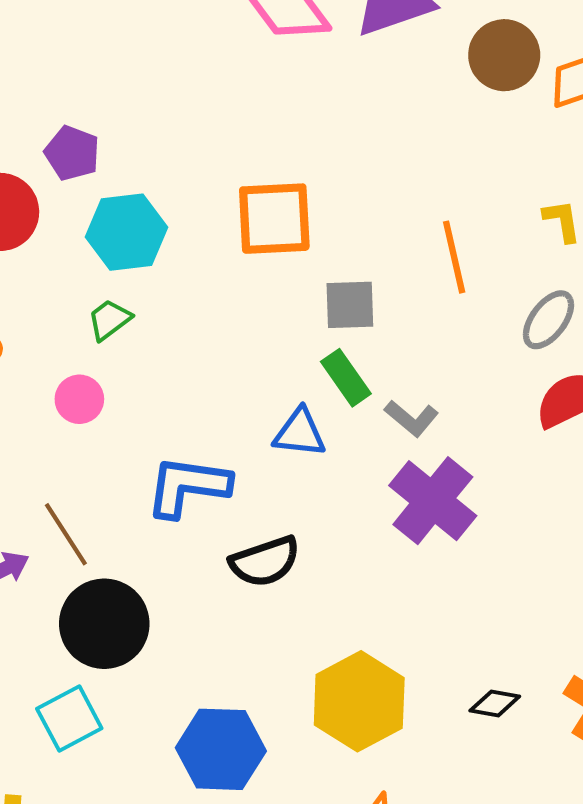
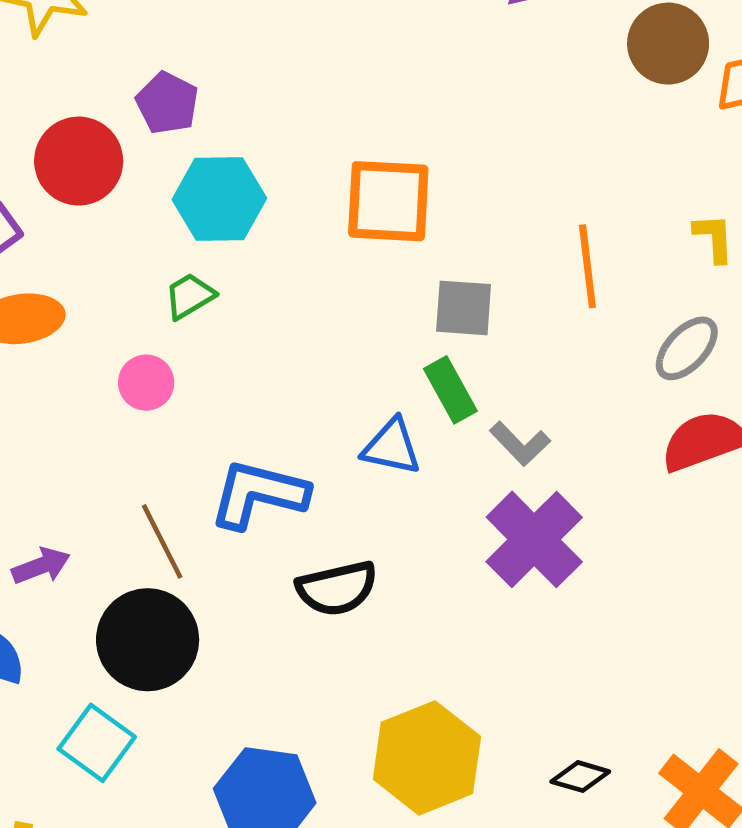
brown line: (66, 534) -> (162, 541), moved
cyan square: (69, 719) -> (97, 743), turned -32

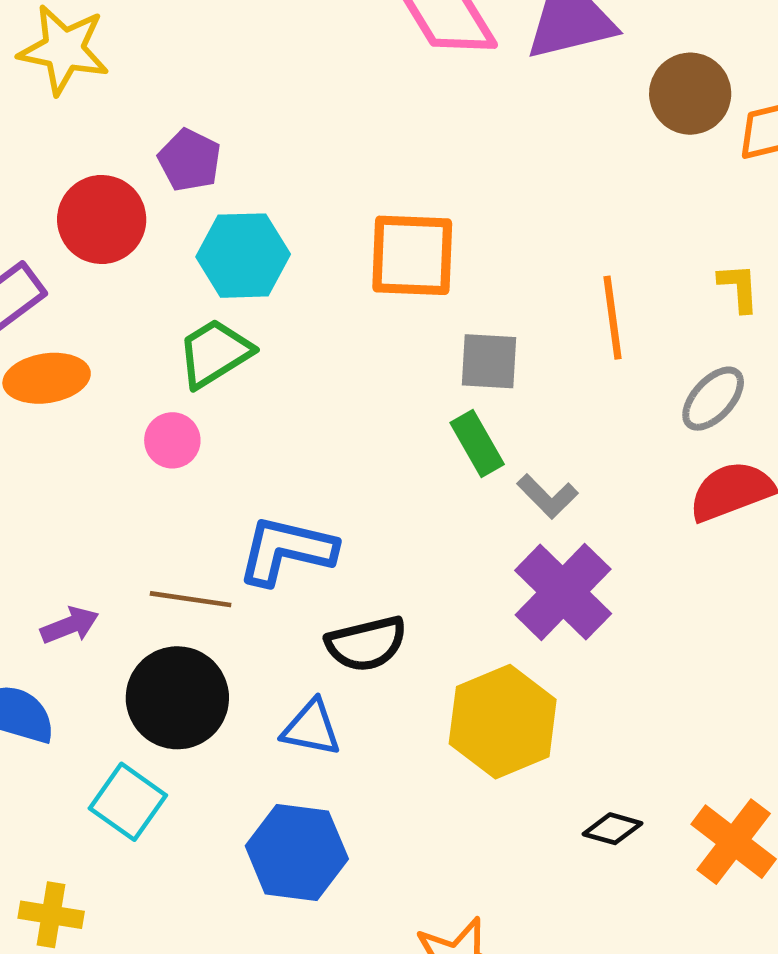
green trapezoid: (190, 296) -> (215, 353), size x1.5
blue triangle: (392, 447) -> (311, 728), moved
brown line: (162, 541) -> (191, 599), turned -54
yellow hexagon: (427, 758) -> (503, 722), moved

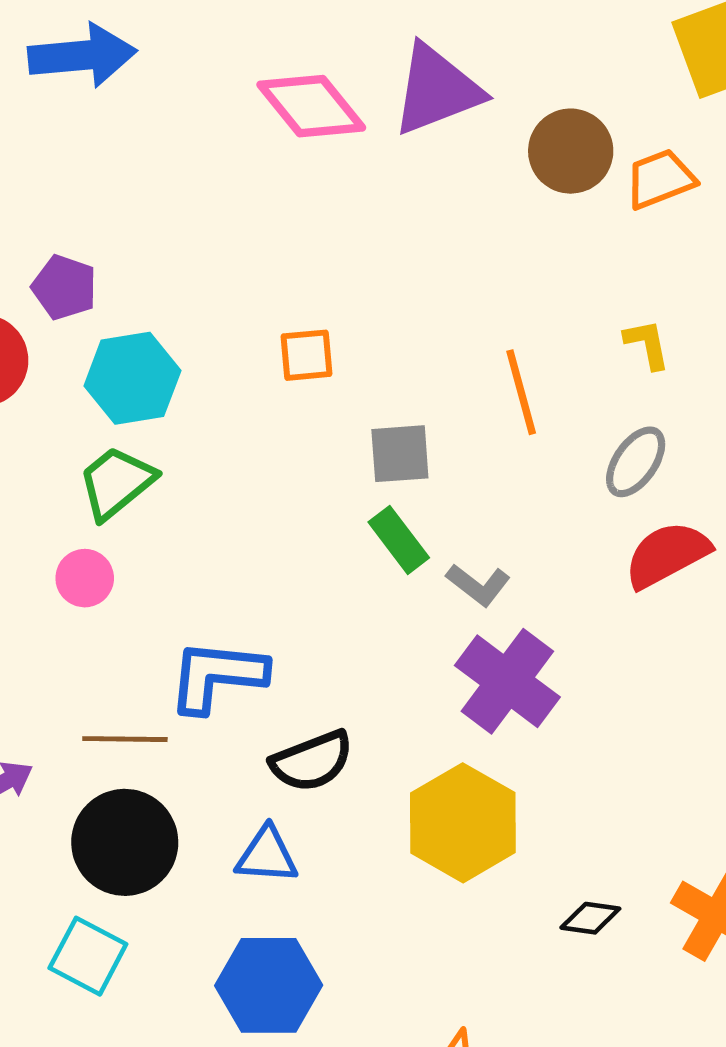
orange square: (412, 255) -> (307, 355), size x0.6

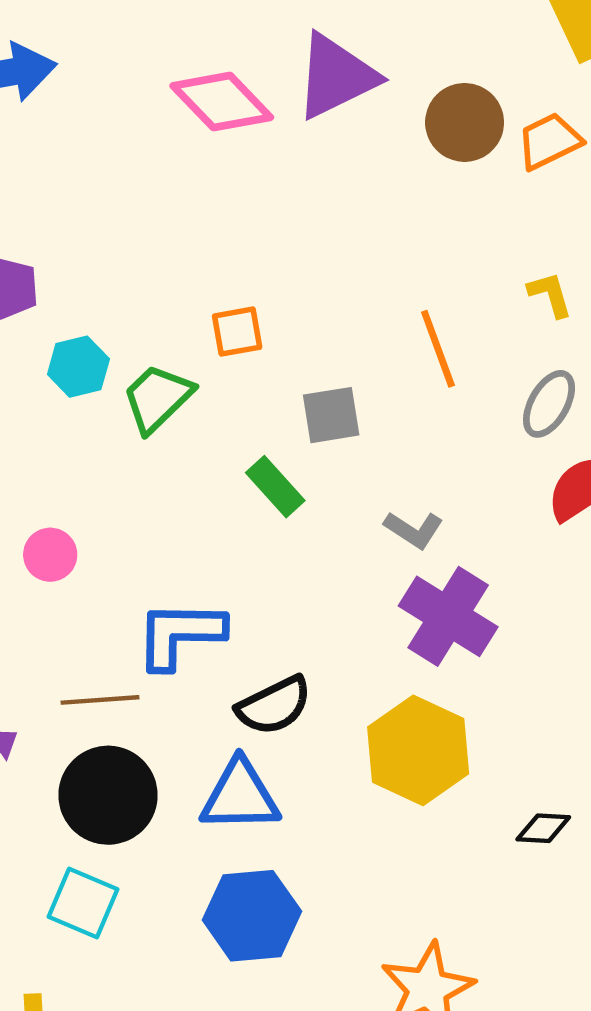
cyan hexagon: (132, 378) -> (78, 367), size x0.7
green trapezoid: (116, 483) -> (157, 398), moved
green rectangle: (399, 540) -> (275, 487), moved
blue triangle: (267, 855) -> (240, 796), size x1.4

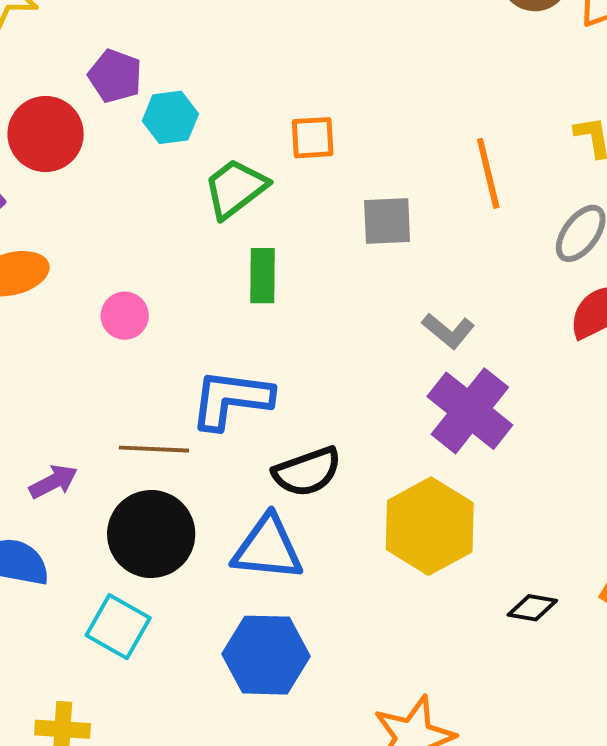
cyan hexagon: (78, 367) -> (170, 117), moved
green rectangle: (275, 487) -> (263, 276), moved, turned 36

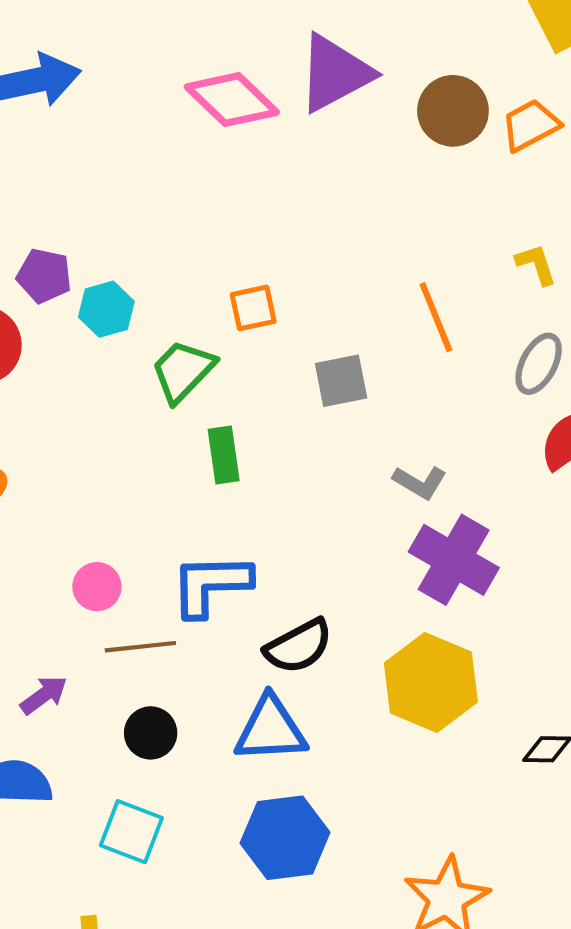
pink circle: (125, 316) -> (97, 587), moved
black circle: (151, 534) -> (151, 733), size x0.6

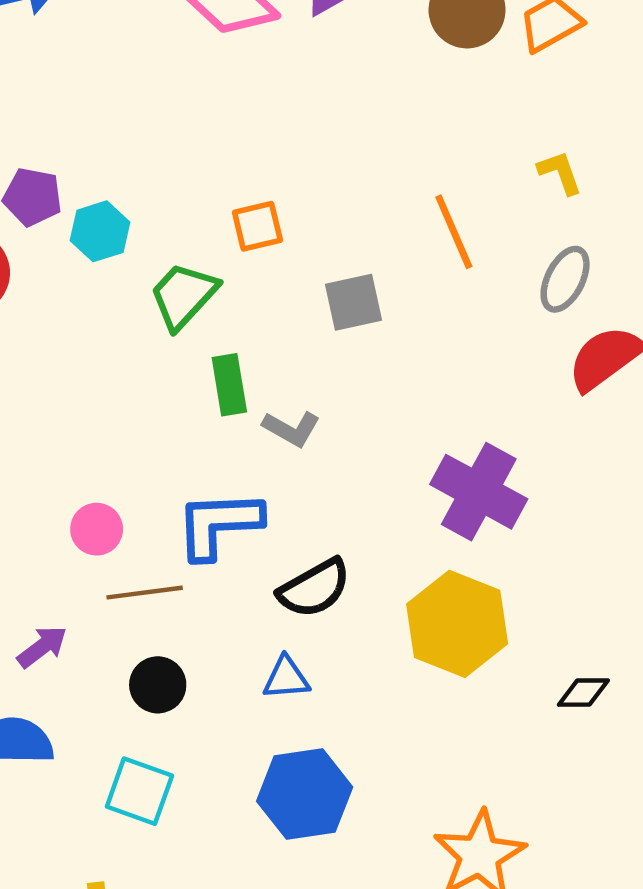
gray L-shape: (420, 482) -> (291, 429), moved
blue triangle: (270, 729) -> (286, 678), size x0.6

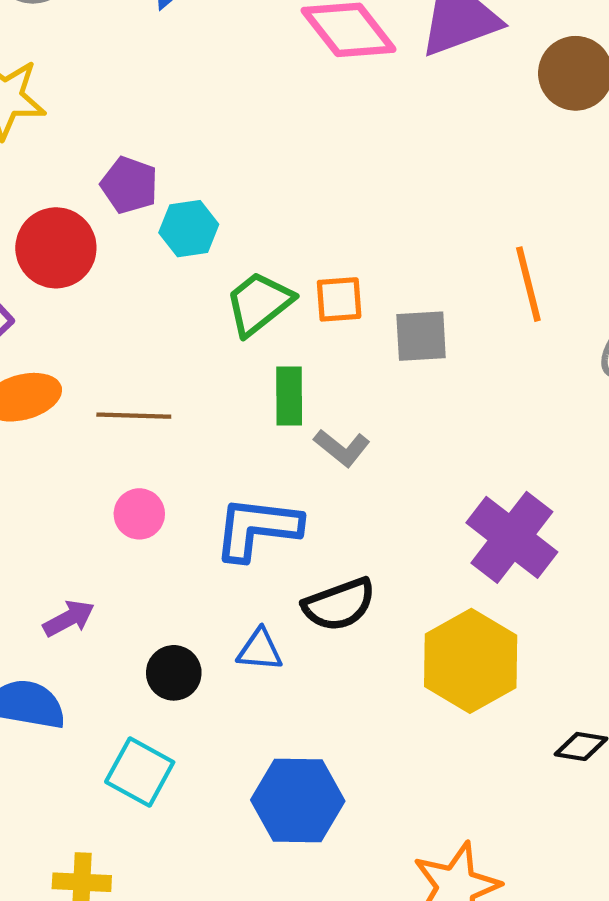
orange square: (257, 226) -> (339, 299), moved
brown line: (145, 593) -> (134, 416), moved
blue triangle: (286, 678) -> (260, 650), moved

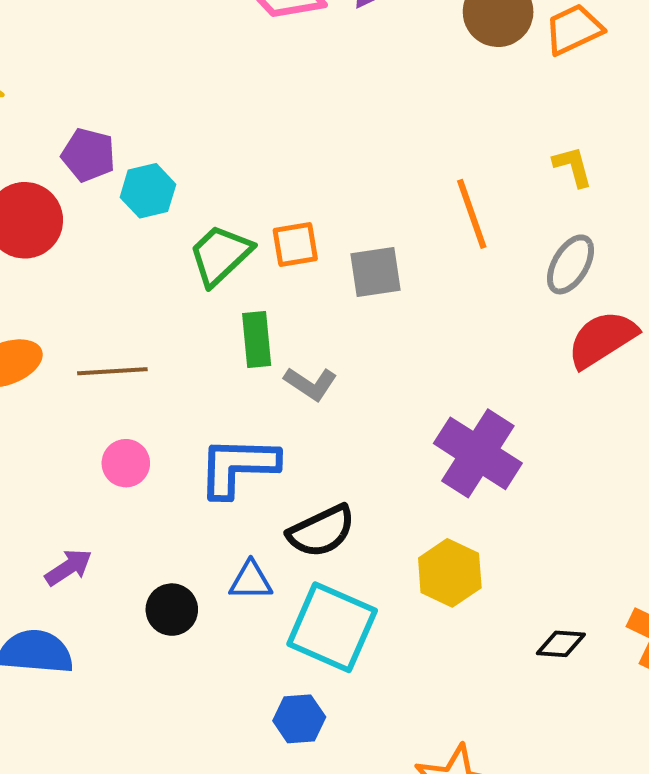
yellow hexagon: (471, 661) -> (450, 573), size x0.7
cyan square: (140, 772) -> (332, 627), moved, size x1.4
blue hexagon: (298, 800) -> (299, 719), size x0.6

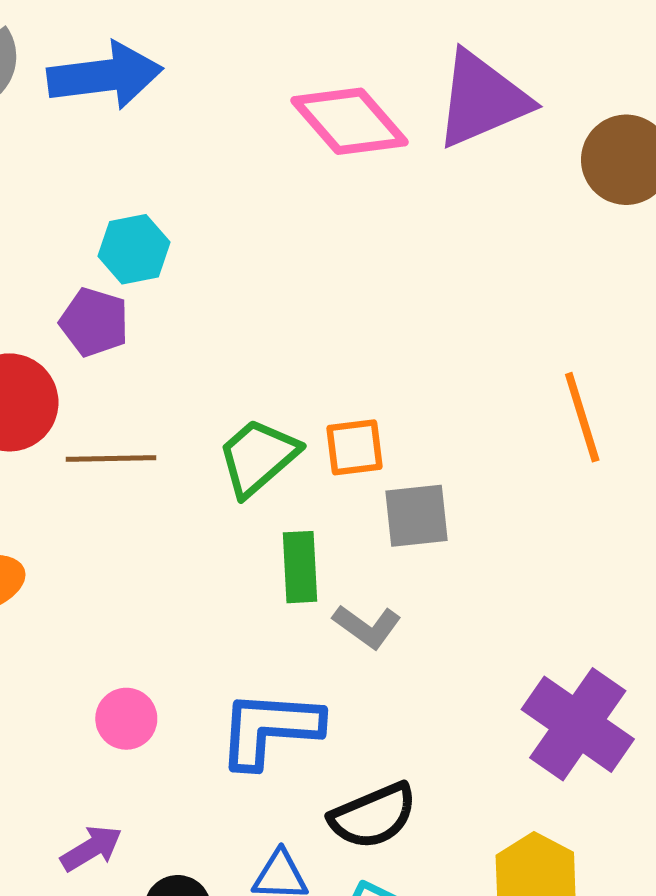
cyan hexagon: (148, 191) -> (134, 249), moved
gray square: (375, 272) -> (416, 516), moved
brown line: (112, 371) -> (111, 459), moved
purple arrow: (69, 567) -> (91, 848), moved

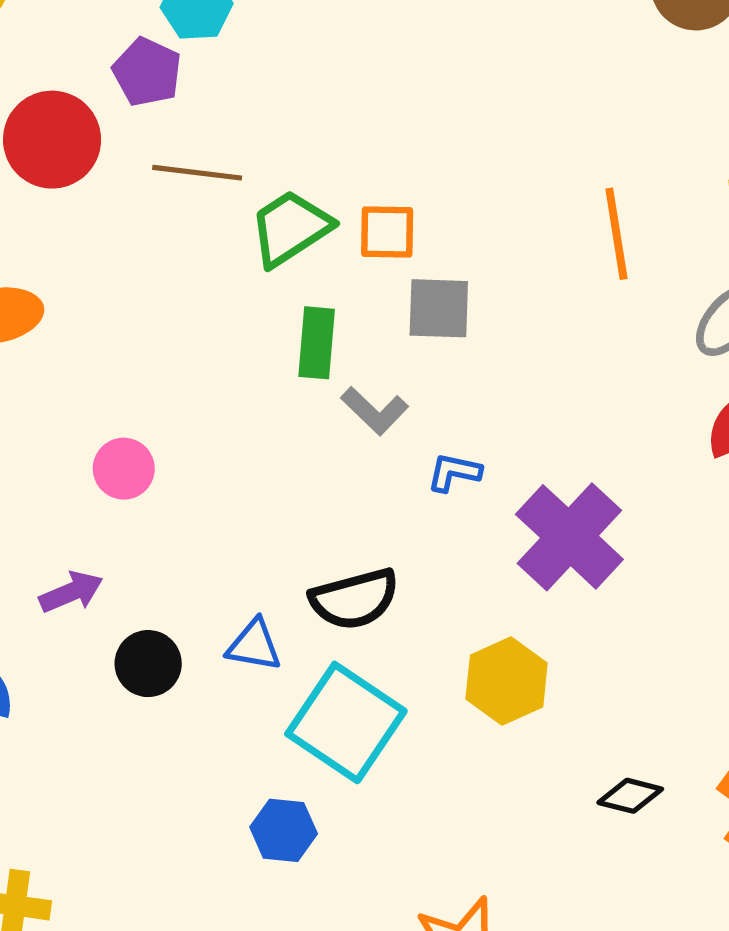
brown line: (111, 459) -> (197, 173), moved
blue L-shape: (270, 729) -> (454, 472), moved, size x0.5

